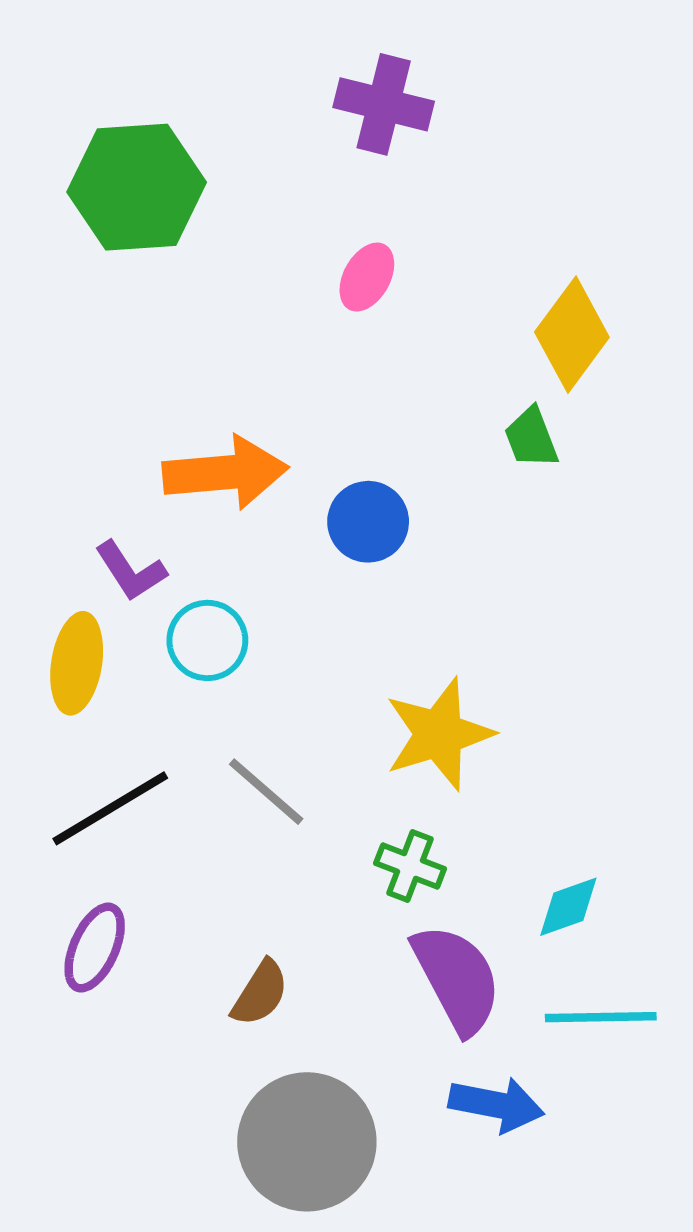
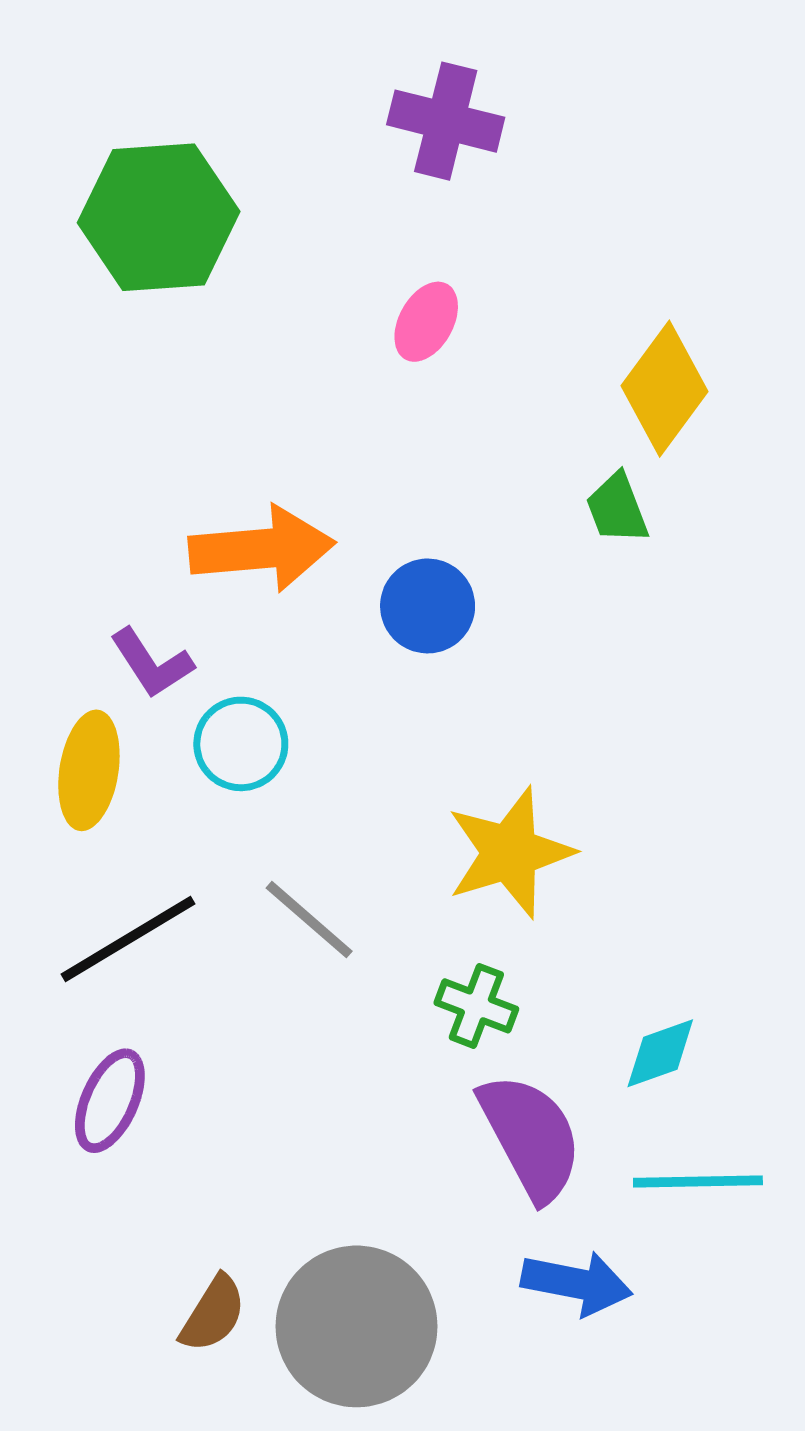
brown semicircle: (260, 993) -> (213, 1314), moved

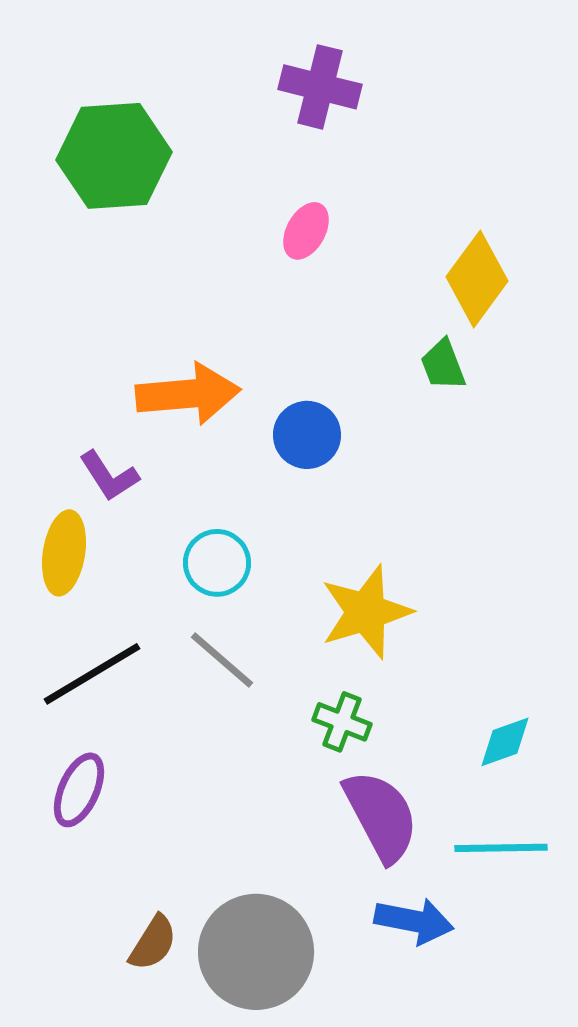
cyan circle: (241, 744) -> (217, 563), moved
cyan diamond: (660, 1053) -> (505, 742), moved

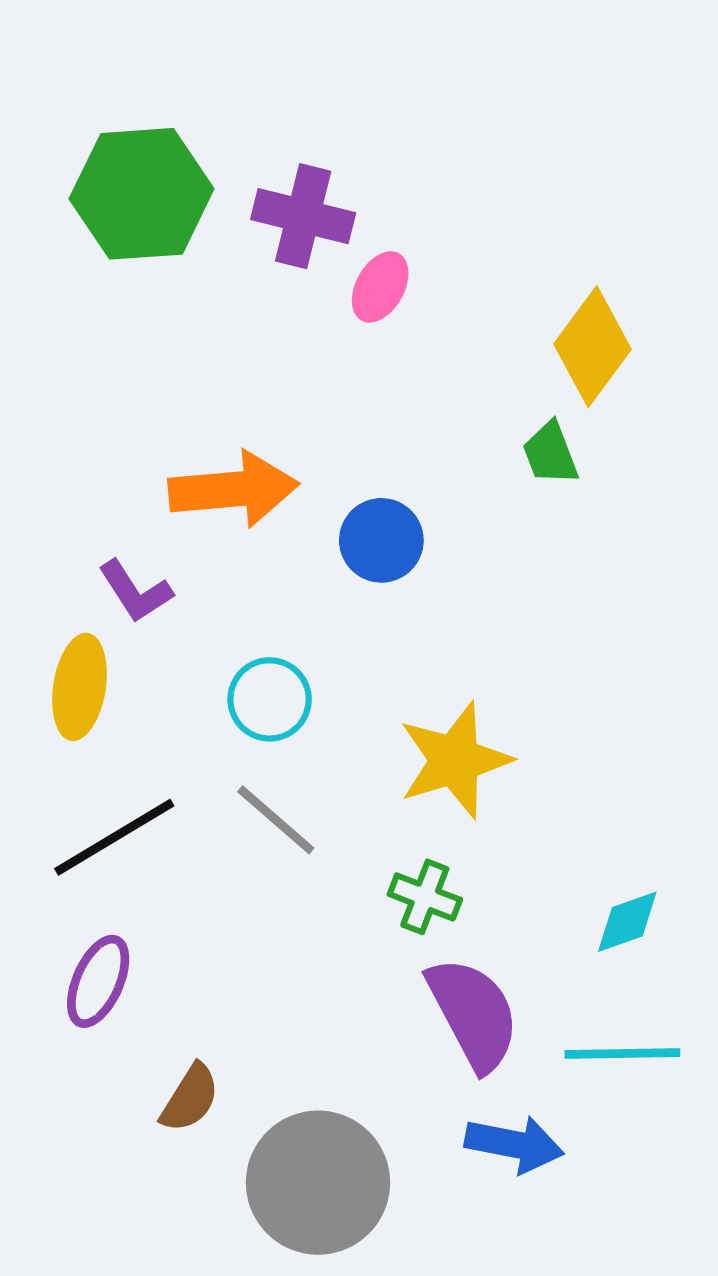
purple cross: (320, 87) -> (303, 216), moved
brown semicircle: (153, 943) -> (190, 1098), moved

